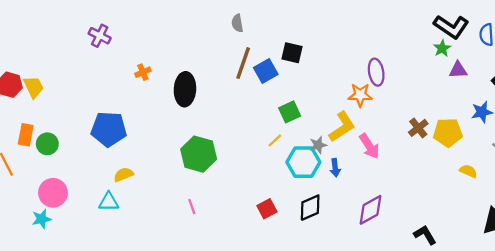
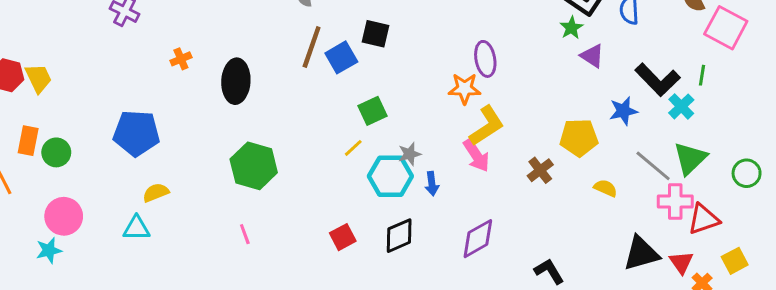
purple triangle: (458, 70) -> (592, 56), turned 36
yellow L-shape: (342, 127) -> (487, 126), moved
brown cross: (418, 128) -> (540, 170), moved

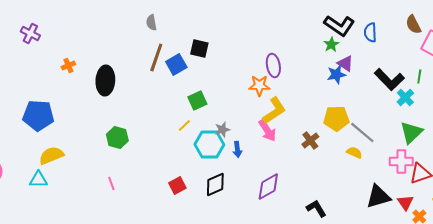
blue star: (623, 111) -> (336, 74), moved
green hexagon: (254, 166) -> (117, 138), size x0.7
gray line: (653, 166) -> (362, 132), moved
yellow semicircle: (156, 193) -> (51, 156), size x1.4

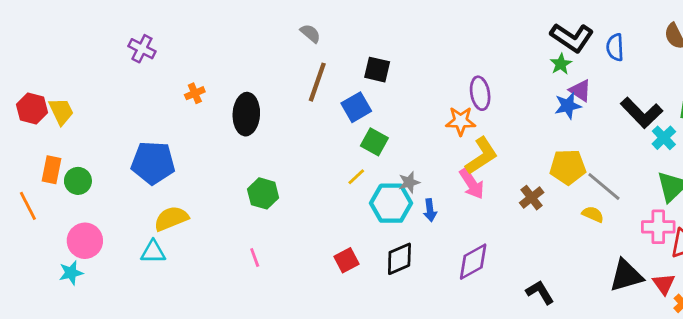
gray semicircle: (151, 22) -> (310, 33), turned 140
blue square: (176, 64) -> (356, 107), moved
green square: (197, 100) -> (374, 142), turned -36

